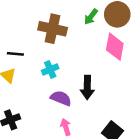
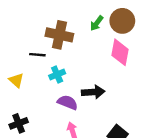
black line: (15, 54) -> (37, 55), moved
black arrow: (87, 87) -> (93, 92), turned -95

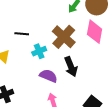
brown cross: (59, 35) -> (64, 37), moved, turned 30
black arrow: (93, 92) -> (71, 67), turned 72

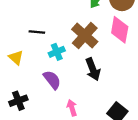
purple semicircle: (48, 76) -> (52, 80), moved, turned 30

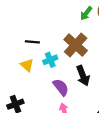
yellow triangle: (16, 58) -> (27, 65), moved
purple semicircle: (52, 80) -> (61, 87), moved

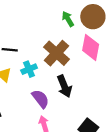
green arrow: (86, 13) -> (68, 19), turned 112

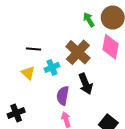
purple semicircle: (40, 99) -> (63, 96), turned -132

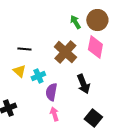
cyan cross: (52, 67) -> (38, 76), moved
black arrow: (86, 84) -> (83, 84), moved

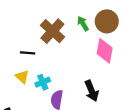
brown cross: (65, 52) -> (52, 31), moved

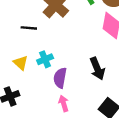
yellow triangle: (22, 77) -> (21, 63), moved

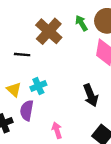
purple semicircle: (60, 78) -> (27, 110), moved

